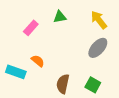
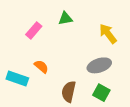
yellow arrow: (99, 20) -> (108, 34), moved
gray ellipse: (98, 48) -> (99, 65), moved, turned 30

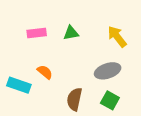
green triangle: (65, 18) -> (71, 33), moved
pink rectangle: (34, 30) -> (37, 33), turned 42

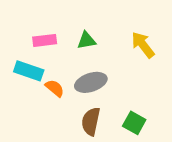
gray ellipse: (108, 71) -> (91, 82), moved
cyan rectangle: (19, 85) -> (29, 71), moved

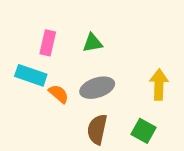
pink rectangle: (45, 40) -> (48, 43), turned -70
yellow arrow: (143, 45) -> (159, 85), moved, turned 40

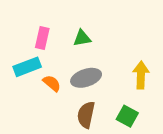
cyan rectangle: (31, 75) -> (27, 67), turned -40

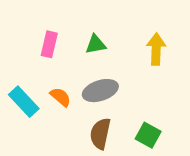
cyan rectangle: (27, 67) -> (24, 102), moved, turned 68
yellow arrow: (141, 75) -> (156, 49), moved

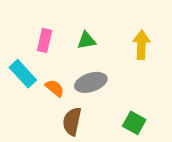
cyan rectangle: (24, 102) -> (23, 74), moved
brown semicircle: (100, 134) -> (72, 121), moved

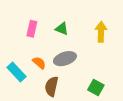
green triangle: (86, 40) -> (62, 29), turned 32
cyan rectangle: (23, 74) -> (16, 72), moved

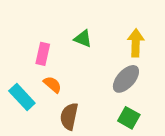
pink rectangle: (32, 29) -> (43, 54), moved
gray ellipse: (65, 59) -> (126, 79), moved, turned -30

